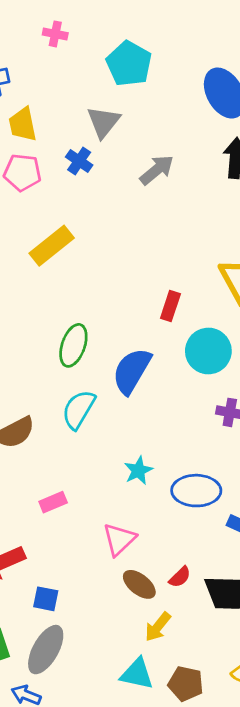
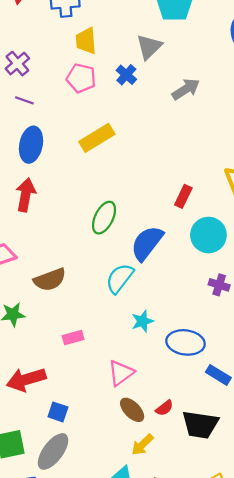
cyan semicircle: (79, 409) -> (120, 278), moved

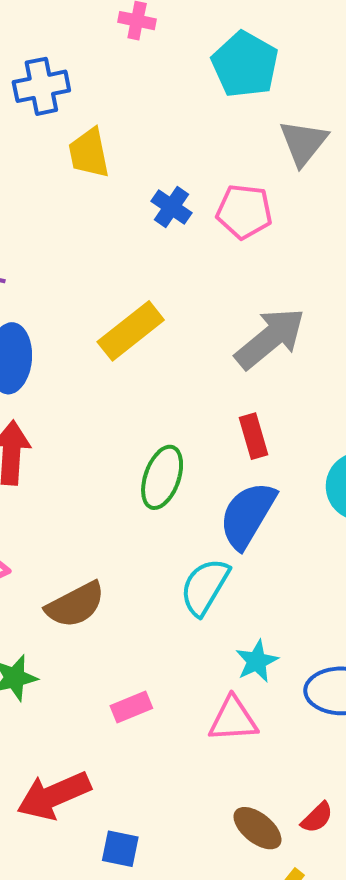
gray triangle: (149, 47) -> (303, 143), moved
pink pentagon: (81, 78) -> (244, 211), moved
gray arrow: (186, 89) -> (270, 338), moved, size x1.4
red rectangle: (183, 196) -> (253, 436), moved, turned -35
pink triangle: (121, 373) -> (233, 719), moved, turned 40

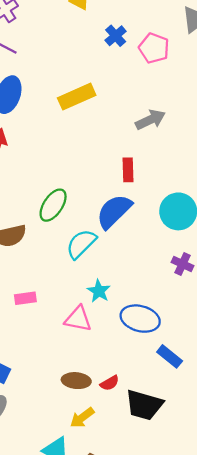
gray arrow: (270, 338) -> (150, 120), size x0.7
green ellipse: (162, 477) -> (53, 205), moved
cyan star: (257, 661) -> (99, 291), turned -30
brown ellipse: (257, 828) -> (76, 381), turned -48

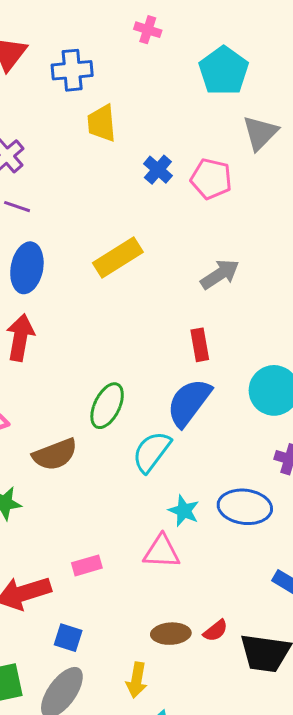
pink rectangle: (25, 298) -> (87, 565), moved
blue ellipse: (140, 319) -> (245, 507), moved
yellow arrow: (82, 418) -> (137, 680), moved, turned -35

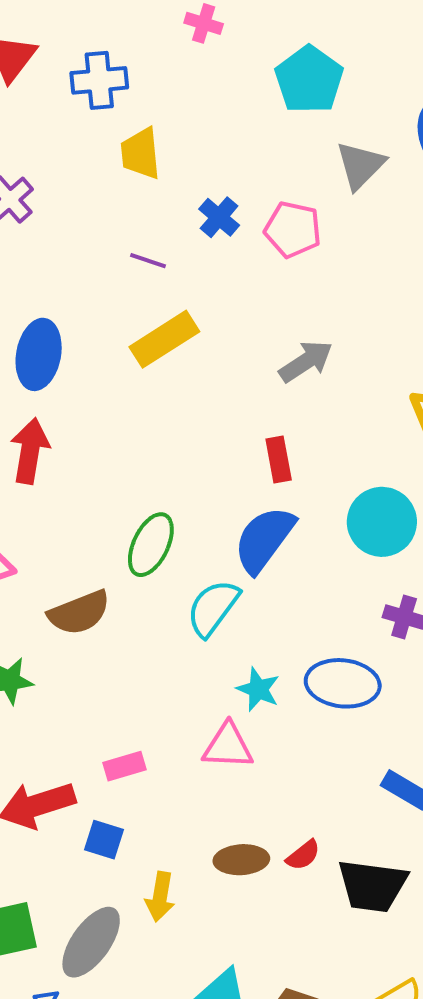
purple line: (17, 207) -> (148, 261), moved
blue square: (68, 638) -> (104, 840), moved
yellow arrow: (137, 680) -> (160, 897), moved

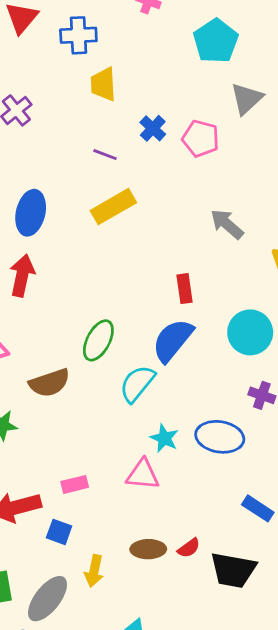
gray arrow: (306, 361) -> (227, 224), moved, turned -108

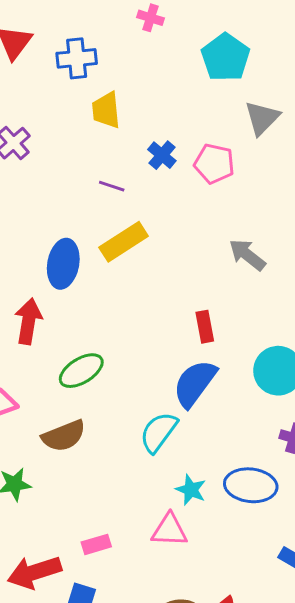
blue ellipse: (31, 213) -> (63, 264), moved
green ellipse: (98, 340) -> (81, 371), moved, turned 33

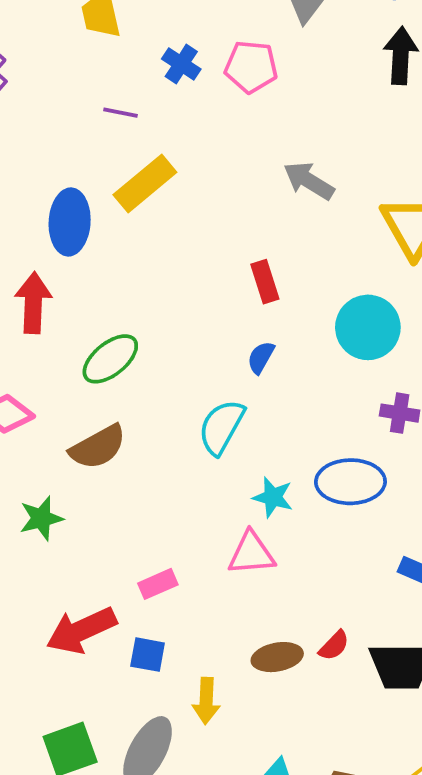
blue semicircle: (195, 383) -> (261, 357), size x0.5

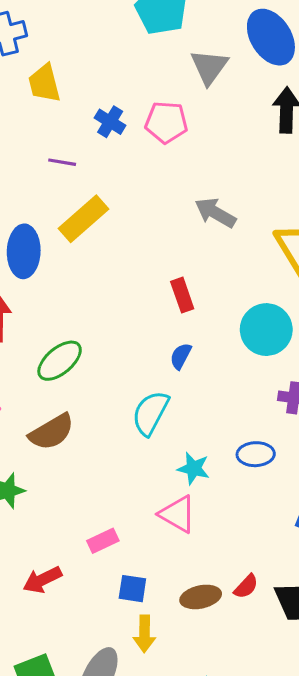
blue ellipse: (350, 482) -> (256, 454), size x0.7
pink triangle: (251, 553) -> (178, 514), turned 36
red arrow: (81, 630) -> (42, 580), size x0.7
blue square: (148, 655) -> (132, 589), moved

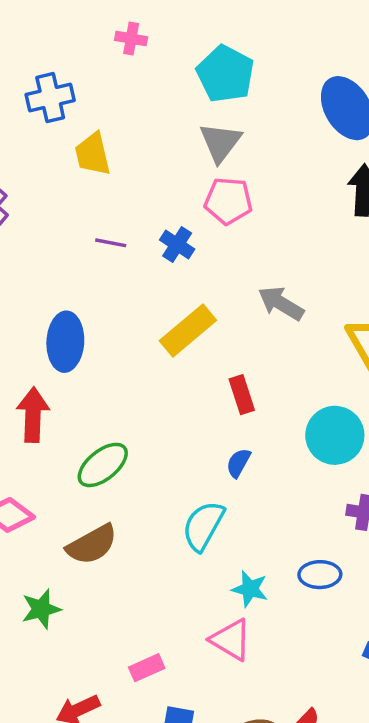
gray triangle: (209, 67) -> (220, 142), moved
blue cross: (110, 122) -> (177, 245), moved
yellow rectangle: (84, 219) -> (188, 331), moved

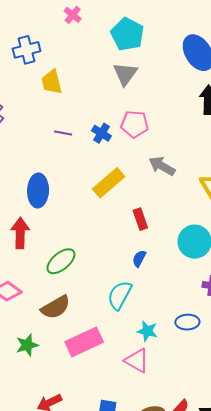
pink cross: (131, 39) -> (73, 15), turned 30
pink pentagon: (228, 201) -> (135, 124), moved
pink rectangle: (147, 668) -> (84, 342), moved, size x1.8

